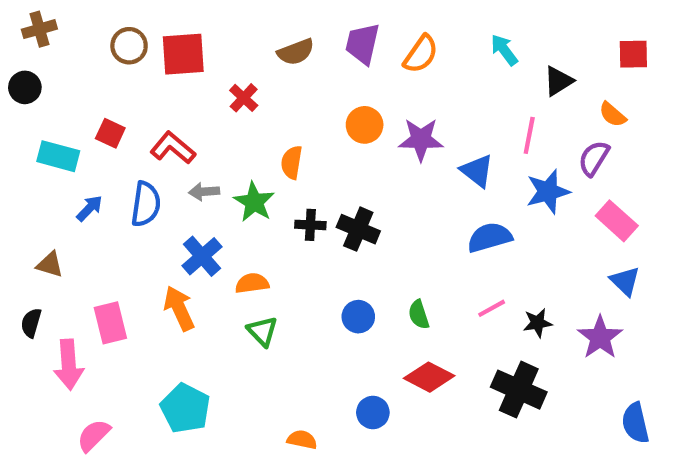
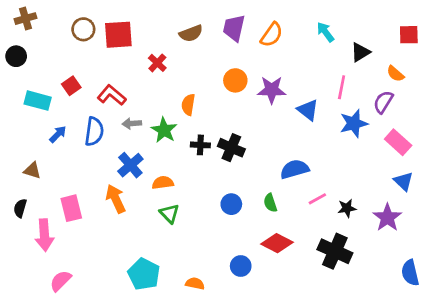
red square: (110, 133) -> (71, 86), turned 30
blue semicircle: (490, 237) -> (295, 169), moved
cyan pentagon: (185, 408) -> (144, 274), moved

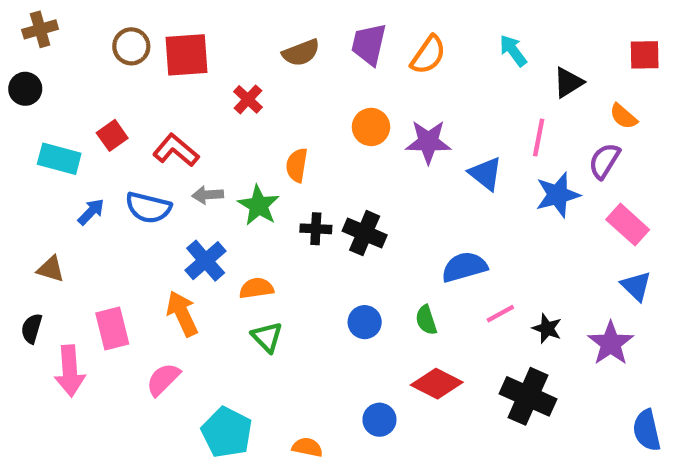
blue semicircle: (94, 132) -> (148, 208), turned 96
black star: (347, 208) -> (547, 328), turned 30
pink semicircle: (61, 281) -> (163, 379), moved

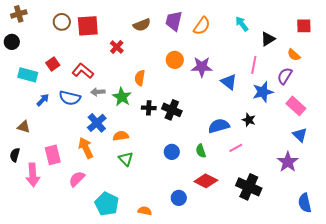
black star: (547, 328) -> (249, 120), moved

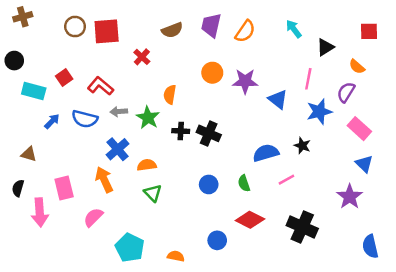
black circle: (12, 42) -> (14, 61), moved

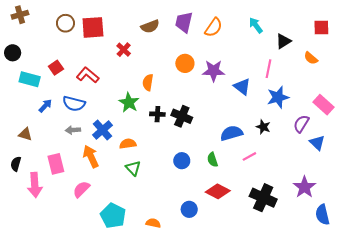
purple semicircle: (346, 92) -> (301, 124), moved
gray arrow: (119, 112) -> (73, 130), moved
pink rectangle: (359, 129) -> (323, 105), moved
purple star: (350, 197) -> (304, 187), moved

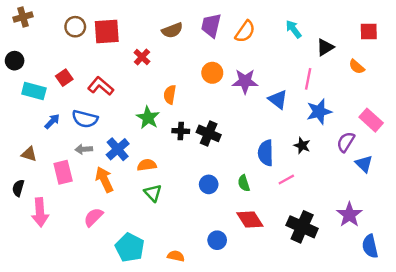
blue semicircle: (231, 133) -> (266, 153), turned -75
pink rectangle: (56, 164) -> (63, 172), moved
red diamond: (218, 191) -> (250, 220), turned 30

